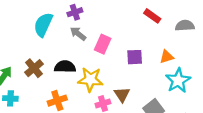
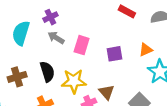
black semicircle: (65, 67) -> (47, 72), turned 78
brown cross: (34, 68) -> (17, 77), turned 30

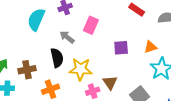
gray arrow: (56, 38) -> (67, 37), moved
pink rectangle: (82, 45) -> (91, 25), moved
brown cross: (17, 77) -> (27, 70), moved

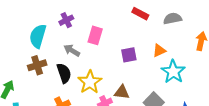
yellow star: (81, 69) -> (90, 82), turned -30
brown cross: (27, 70) -> (37, 65), moved
brown triangle: (110, 83) -> (122, 92), turned -42

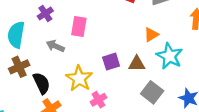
purple square: (129, 55) -> (111, 62), moved
black semicircle: (64, 73) -> (41, 83), moved
brown triangle: (122, 92) -> (137, 64), moved

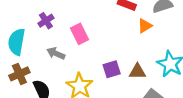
pink rectangle: (79, 26) -> (80, 34), turned -36
orange triangle: (151, 35) -> (145, 26), moved

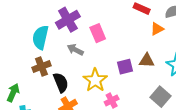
purple cross: (46, 21) -> (68, 20), size x1.6
brown triangle: (137, 72) -> (147, 61), moved

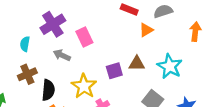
cyan semicircle: (40, 37) -> (25, 44), size x0.6
black semicircle: (61, 83) -> (48, 90), turned 30

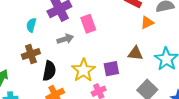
gray arrow: (62, 55) -> (65, 39), turned 133
purple square: (114, 71) -> (111, 69), moved

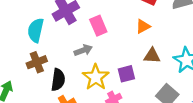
orange triangle: (147, 23) -> (143, 26), moved
cyan semicircle: (31, 25) -> (36, 30), size x1.5
gray arrow: (65, 39) -> (83, 50), moved

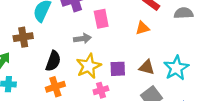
brown triangle: (152, 56) -> (147, 67), moved
brown cross: (37, 62) -> (23, 37), moved

